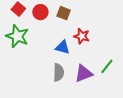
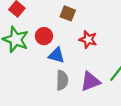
red circle: (40, 12) -> (44, 36), moved
blue triangle: (63, 47) -> (56, 55), moved

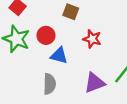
gray semicircle: (62, 80) -> (50, 84), moved

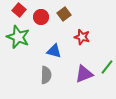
brown square: (71, 12) -> (64, 14), turned 32
red circle: (46, 35) -> (41, 17), moved

